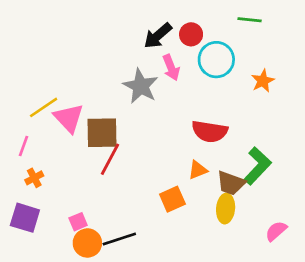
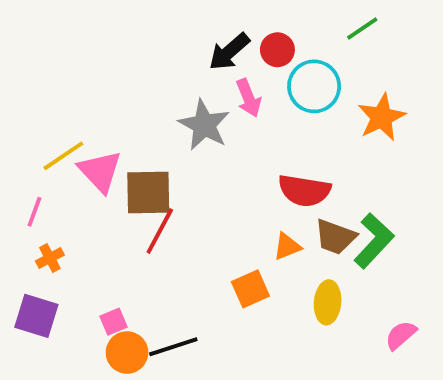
green line: (250, 20) -> (362, 29), turned -40
orange star: (263, 81) -> (382, 117), size x1.4
brown trapezoid: (231, 183) -> (335, 237), moved

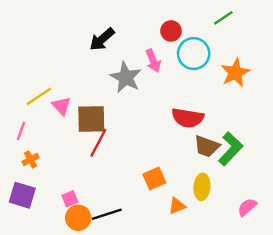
black arrow: (229, 52) -> (102, 39), moved
pink triangle: (100, 171) -> (62, 106), size x0.7
orange triangle: (287, 246) -> (177, 206), moved

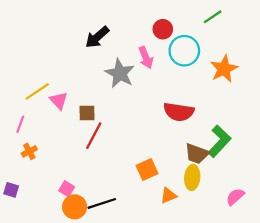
brown square: (91, 119) -> (87, 113), size x0.6
brown trapezoid: (207, 146) -> (197, 154), moved
purple square: (22, 195) -> (11, 190), moved, size x0.6
pink square: (70, 199) -> (67, 189), turned -35

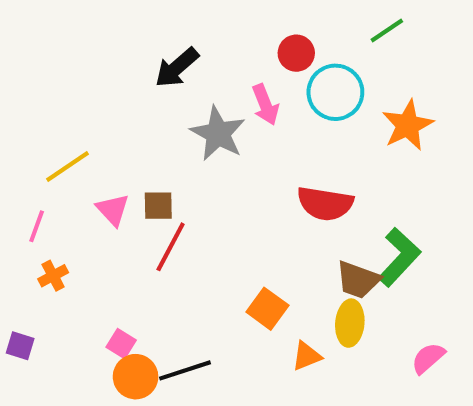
pink triangle: (59, 100) -> (113, 210), moved
orange square: (147, 170) -> (267, 309), turned -30

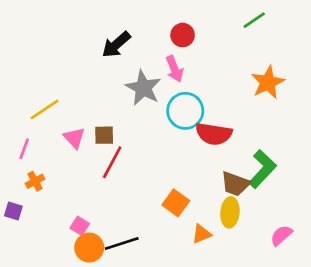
red circle: (296, 53) -> (183, 35), moved
cyan circle: (335, 92) -> (185, 111), moved
purple square: (20, 346) -> (13, 211), moved

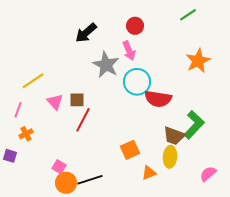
orange square: (176, 203) -> (130, 150), turned 30

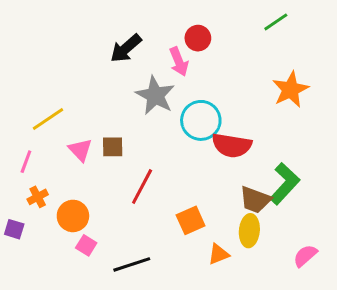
pink arrow: (129, 51) -> (179, 62), moved
red line: (83, 120) -> (142, 187), moved
orange circle: (66, 183) -> (73, 216), moved

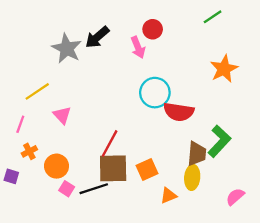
gray star: (155, 95) -> (67, 48), moved
brown square: (113, 147) -> (113, 168), moved, size x1.8
brown trapezoid: (255, 200) -> (197, 154), turned -105
black line: (132, 264) -> (94, 189), moved

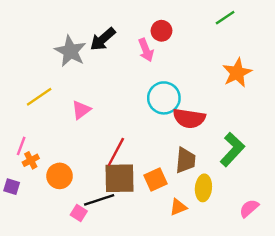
pink triangle: (62, 115) -> (81, 110), moved, turned 36
pink line: (20, 124) -> (21, 146), moved
brown trapezoid: (197, 154) -> (185, 160), moved
pink square: (67, 189) -> (79, 213), moved

